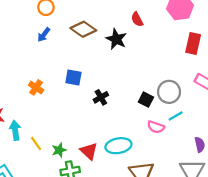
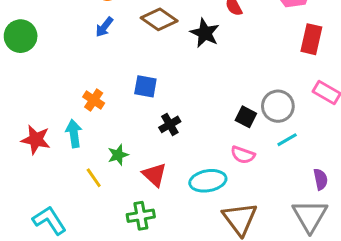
black cross: (101, 97) -> (170, 124), moved
pink semicircle: (156, 127) -> (243, 155), moved
cyan arrow: (15, 130) -> (74, 134), moved
green star: (59, 150) -> (118, 155), moved
red triangle: (89, 151) -> (155, 175), moved

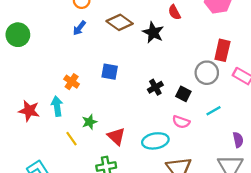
red rectangle: (311, 39) -> (222, 50), moved
gray circle: (278, 106) -> (207, 73), moved
black cross: (170, 124) -> (155, 87), moved

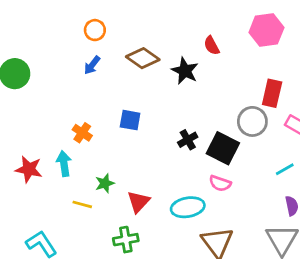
black square: (183, 94) -> (223, 148), size x1.6
cyan line: (214, 111) -> (285, 169), moved
red triangle: (116, 136) -> (138, 202), turned 30
yellow line: (72, 139) -> (82, 204), turned -40

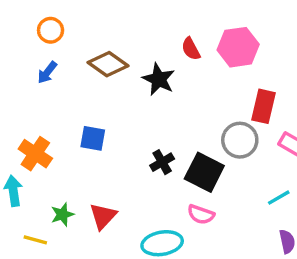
pink hexagon: (266, 30) -> (238, 47), moved
orange cross: (82, 133) -> (35, 154), size x1.4
red triangle: (138, 202) -> (103, 216), moved

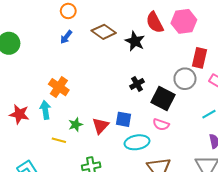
red semicircle: (191, 49) -> (155, 22), size x1.5
blue square: (93, 138) -> (123, 119), moved
black cross: (162, 162) -> (137, 84), moved

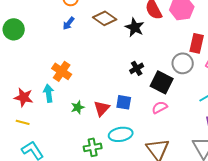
pink semicircle: (161, 125) -> (160, 107), turned 133
yellow line: (59, 140) -> (23, 122), moved
cyan ellipse: (137, 142) -> (121, 134), moved

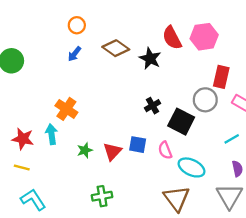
pink semicircle: (160, 107) -> (165, 150), moved, turned -84
cyan ellipse: (121, 134) -> (191, 167), moved, turned 35

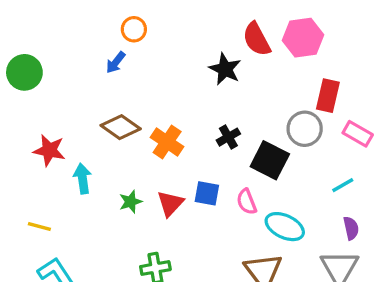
orange circle: (77, 25) -> (134, 29), moved
brown diamond: (116, 48) -> (121, 127), moved
orange cross: (66, 109) -> (167, 142), moved
red star: (23, 139) -> (49, 150), moved

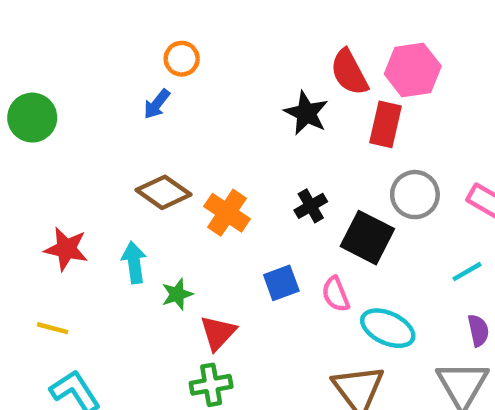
red rectangle: (328, 96) -> (385, 124), moved
red star: (49, 150) -> (66, 249), moved
cyan arrow: (82, 178) -> (134, 262), moved
blue square: (207, 193) -> (281, 283), turned -30
red triangle: (170, 203) -> (218, 333), moved

